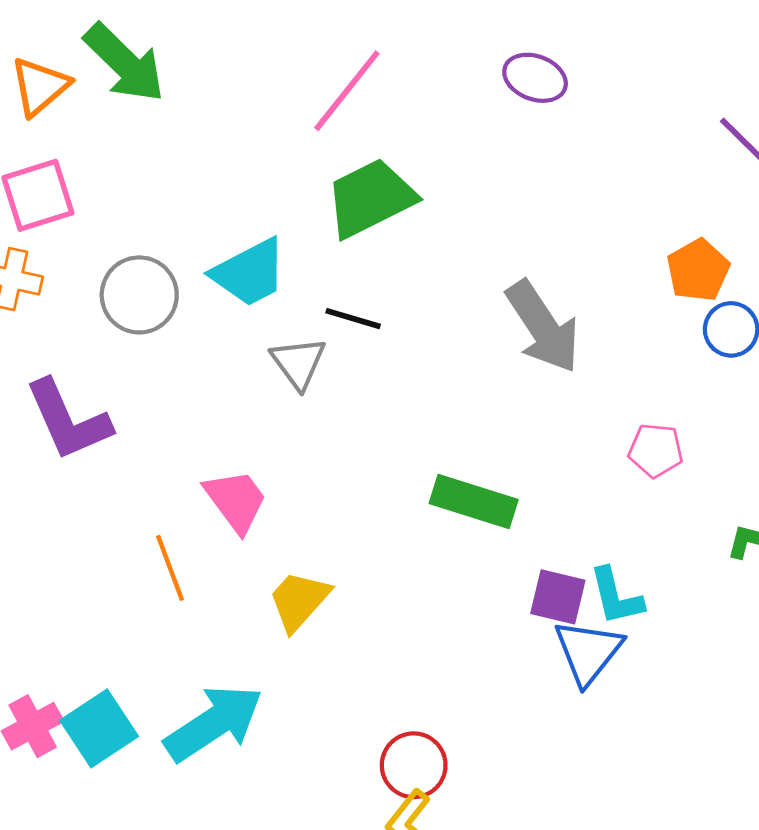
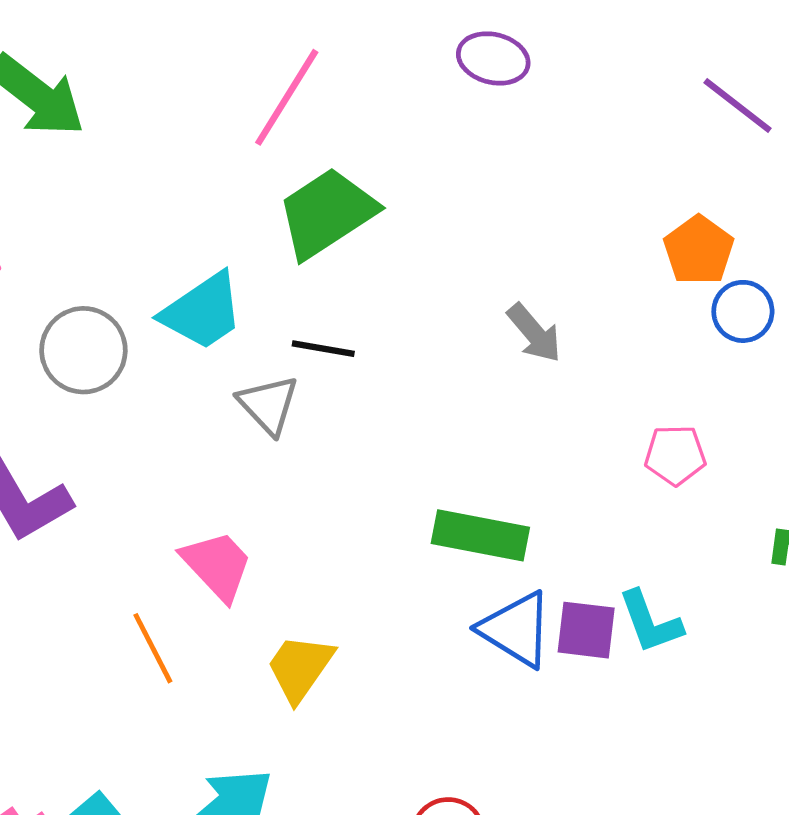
gray arrow: (543, 327) -> (534, 333), size x0.6
blue triangle: (588, 652) -> (516, 629), moved, turned -30

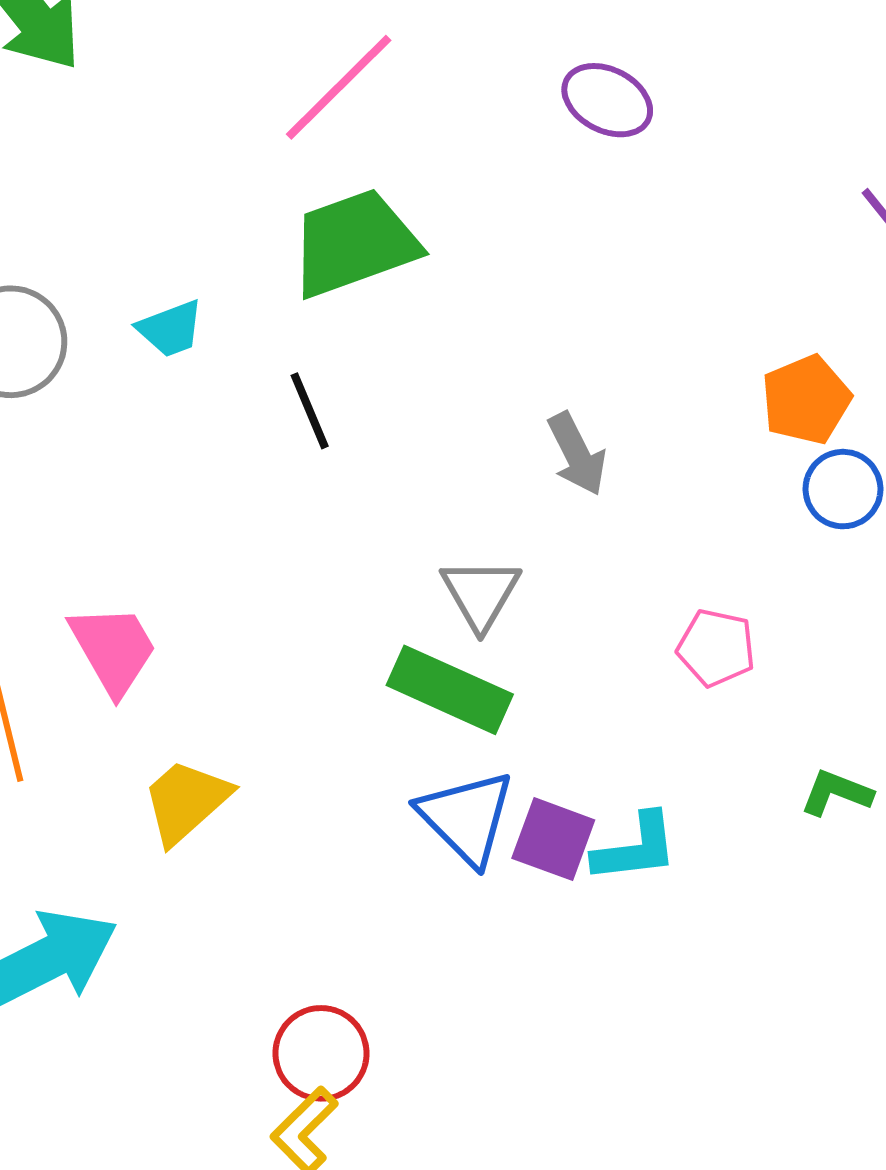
cyan trapezoid: (203, 311) -> (170, 329), size x0.6
black line: (323, 349) -> (310, 411), turned 44
gray triangle: (268, 405) -> (481, 594), moved
cyan L-shape: (650, 622) -> (636, 848), turned -90

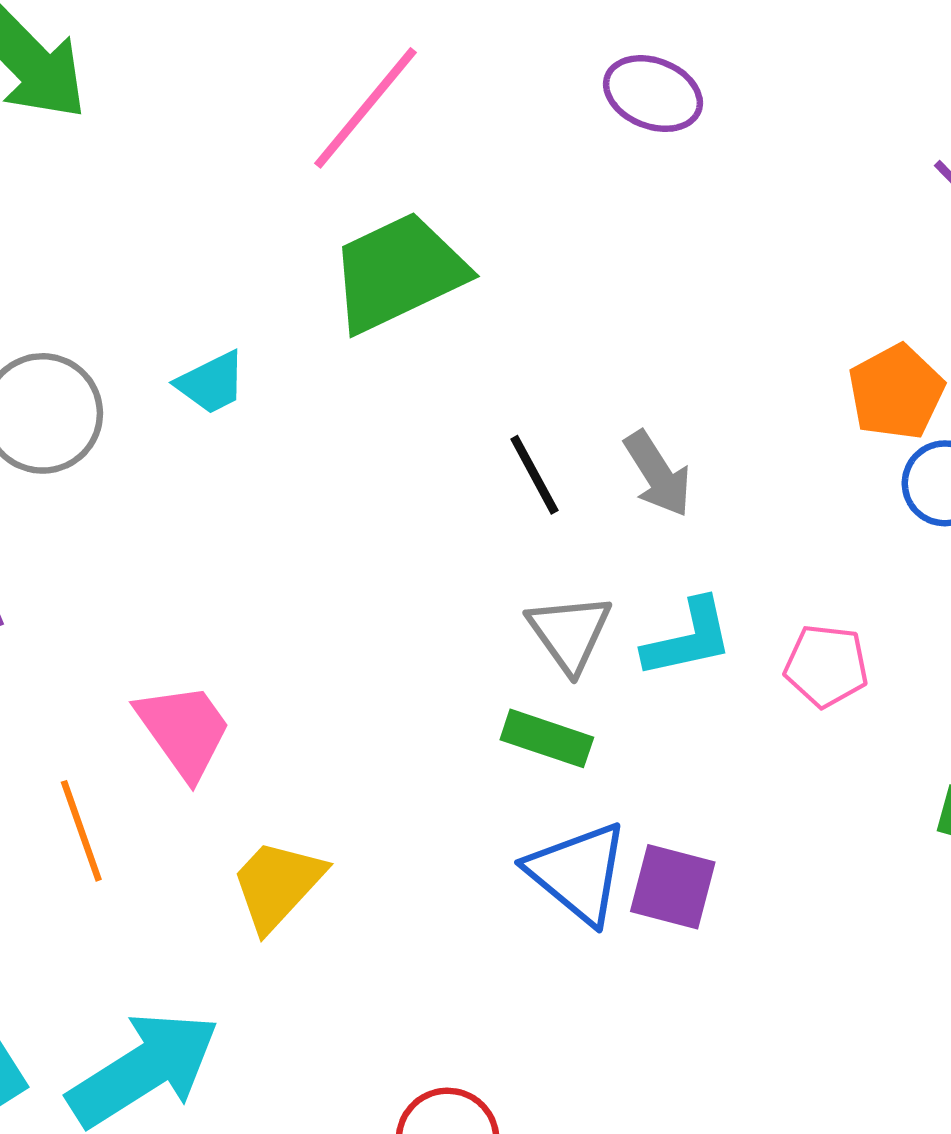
black line: (310, 411) -> (534, 475), moved
green rectangle: (450, 690) -> (547, 738), size x0.7
cyan L-shape: (636, 848) -> (688, 638), moved

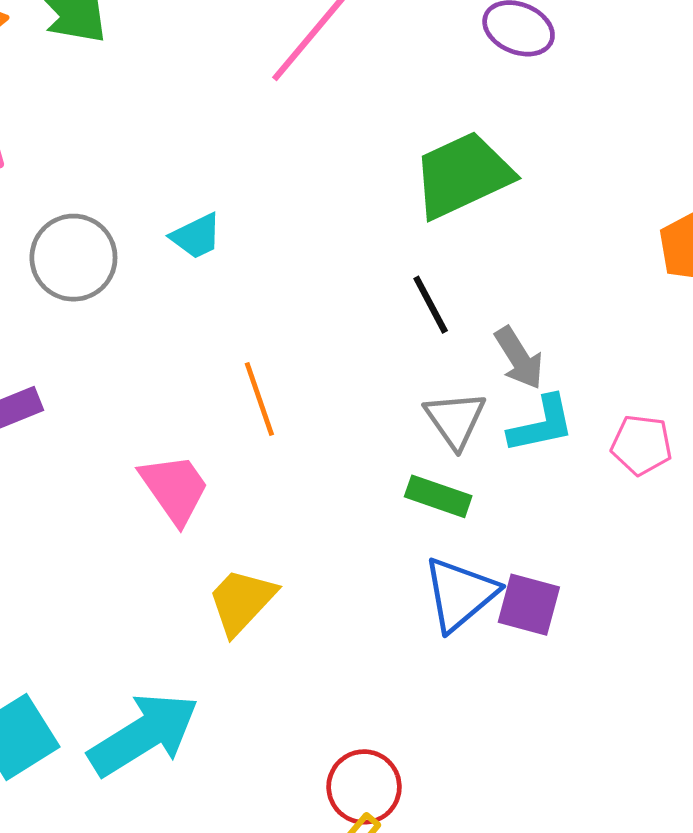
green trapezoid: (398, 272) -> (463, 175), moved
gray arrow: (658, 474) -> (519, 358), moved
orange line: (81, 831) -> (259, 399), moved
blue triangle: (578, 873) -> (460, 594), turned 40

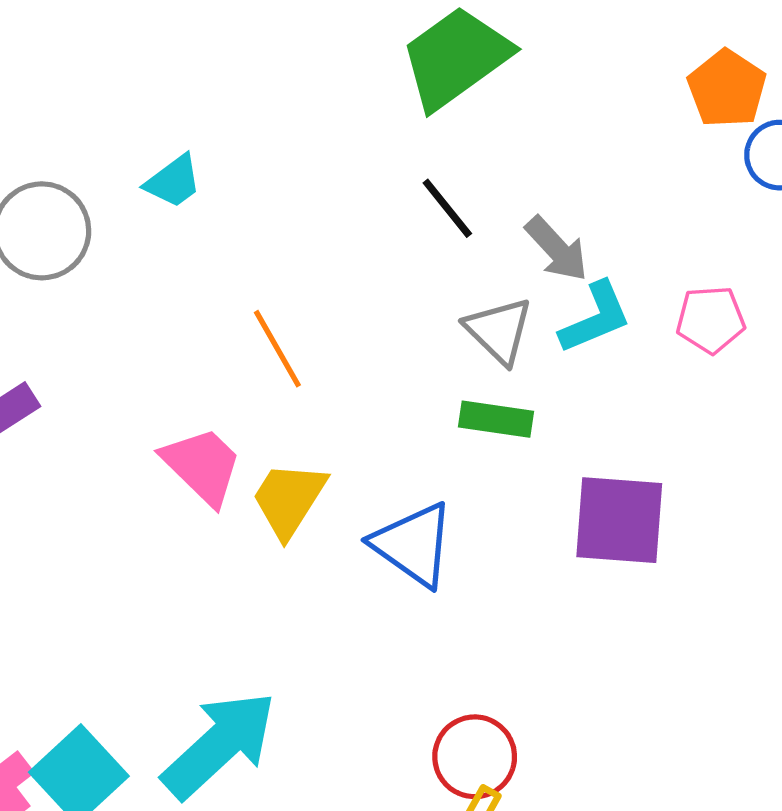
blue triangle: (460, 594) -> (413, 545), moved, turned -34
yellow trapezoid: (242, 601) -> (289, 499), moved
purple square: (529, 605) -> (619, 520), size x1.4

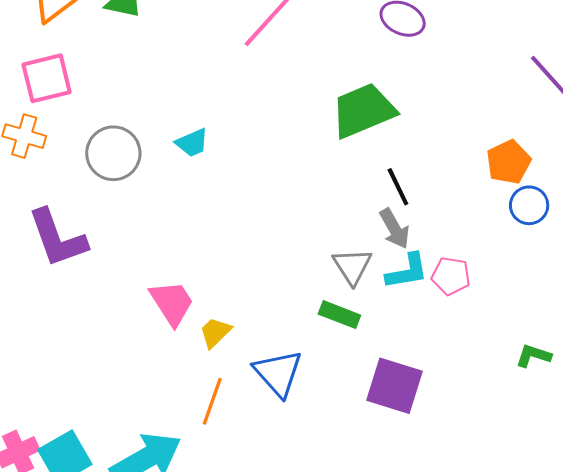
black line: (447, 208) -> (398, 187), moved
pink pentagon: (711, 320) -> (451, 276), moved
orange line: (277, 349) -> (212, 401), moved, turned 36
yellow trapezoid: (289, 499) -> (215, 332), size x0.7

